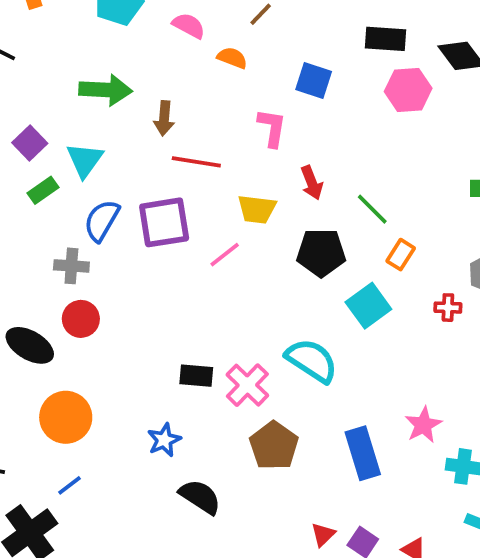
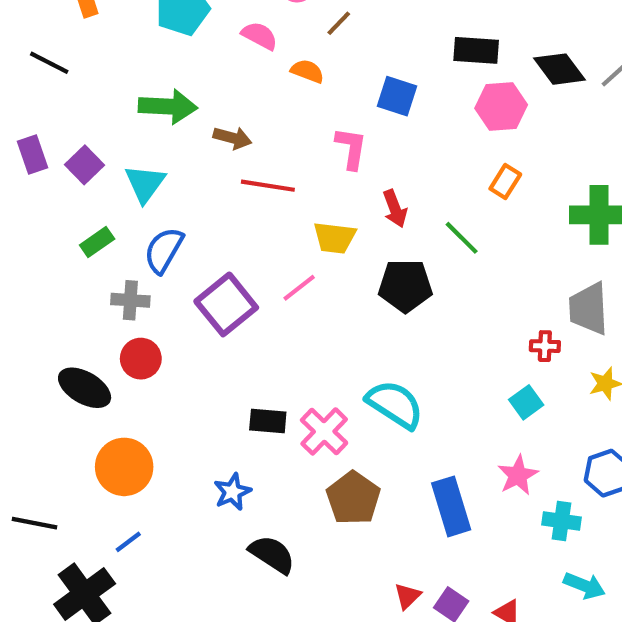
brown arrow: (164, 118) -> (232, 138), turned -80
green rectangle: (43, 190) -> (97, 242), moved
purple square: (164, 222) -> (226, 304), moved, turned -30
orange rectangle: (401, 255) -> (505, 182), moved
cyan square: (368, 306) -> (526, 402), moved, size x0.7

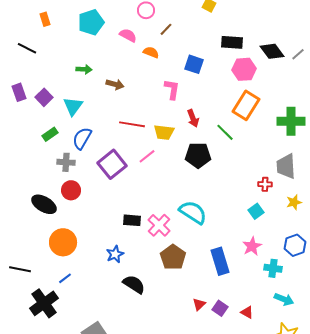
green arrow: (168, 107) -> (84, 69), size x0.6
orange rectangle: (505, 182) -> (246, 105), size x1.8
red line: (268, 186) -> (132, 124), moved

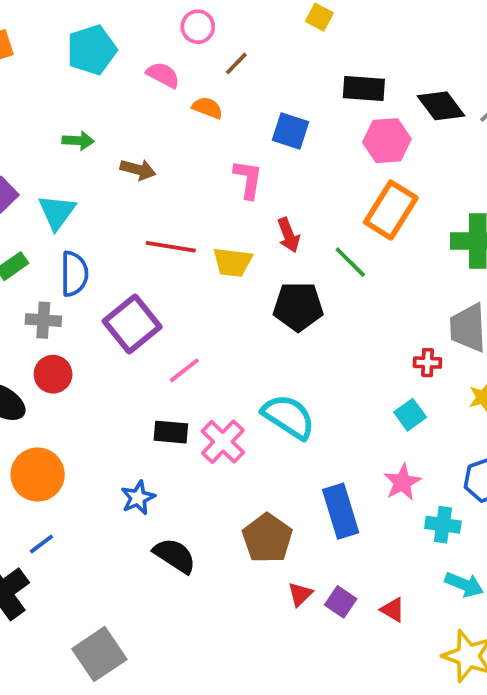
blue semicircle: (82, 138) -> (74, 274), turned 150
pink line: (147, 156) -> (184, 370), moved
brown pentagon: (173, 257) -> (267, 538), moved

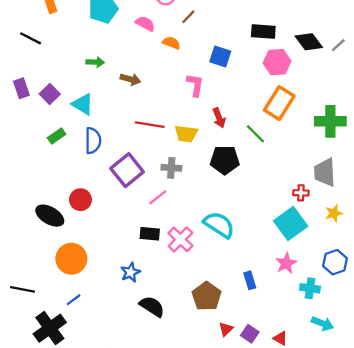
cyan triangle: (57, 212) -> (83, 104), turned -35
gray cross: (43, 320) -> (171, 168), moved
cyan square: (410, 415) -> (291, 224), size x1.8
blue rectangle: (341, 511) -> (250, 280), size x0.6

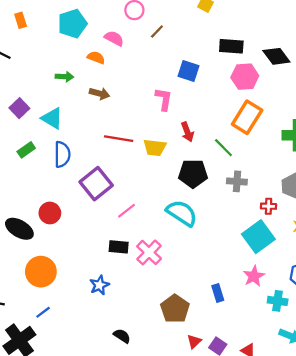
orange semicircle: (171, 43) -> (96, 57), moved
gray cross: (171, 168) -> (237, 181), moved
cyan semicircle: (219, 225) -> (182, 213), moved
black semicircle: (152, 306) -> (122, 336), moved, size x0.7

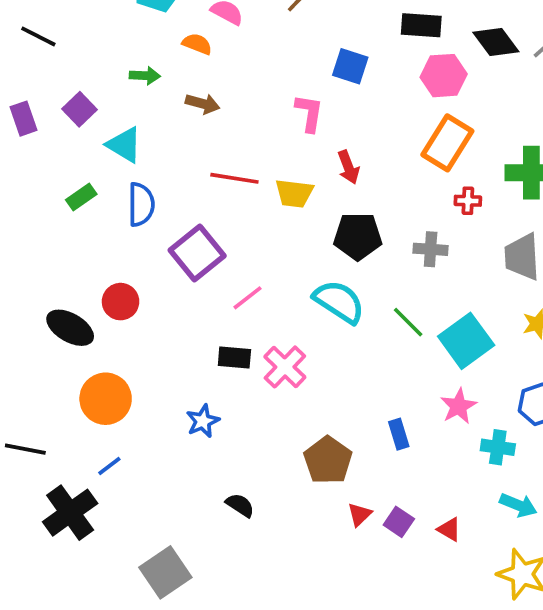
purple square: (19, 108) -> (79, 109), moved
green line: (223, 148) -> (408, 322), moved
red cross: (269, 206) -> (468, 201), moved

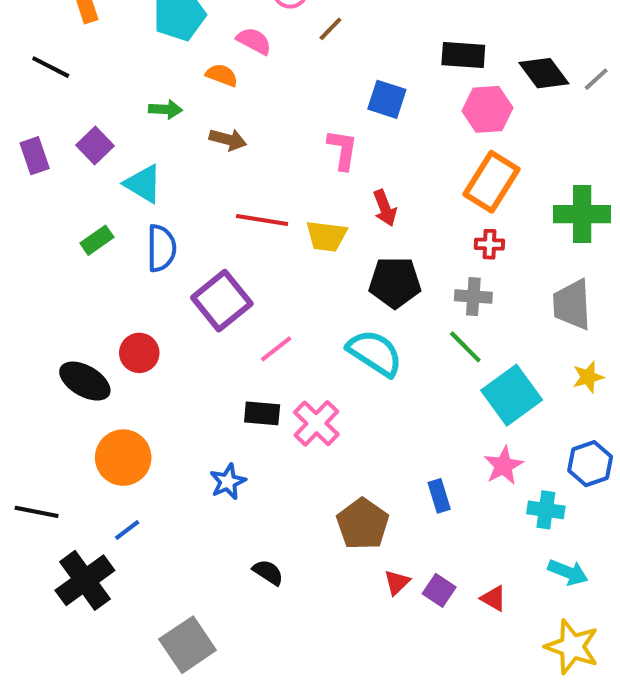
red cross: (468, 201) -> (489, 244), moved
green line: (408, 322) -> (465, 347), moved

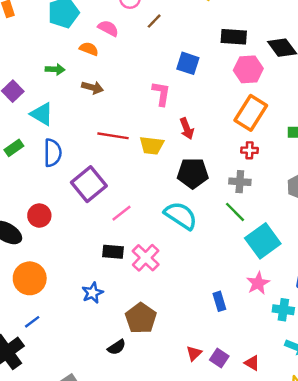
brown pentagon: (363, 524) -> (141, 318), moved
black semicircle: (268, 572) -> (117, 347), turned 114

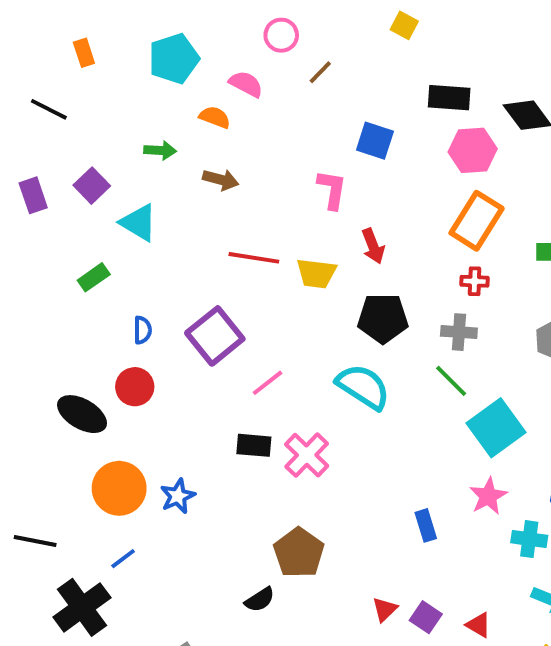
blue semicircle: (53, 153) -> (143, 330), moved, size x0.6
blue star: (92, 293) -> (178, 496), moved

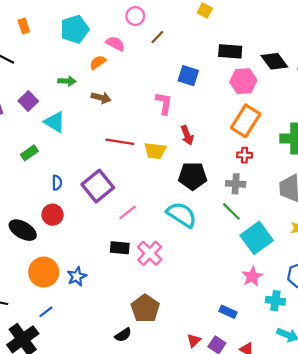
orange semicircle: (215, 117) -> (98, 62), turned -56
blue rectangle: (426, 525) -> (228, 312), moved, turned -49

